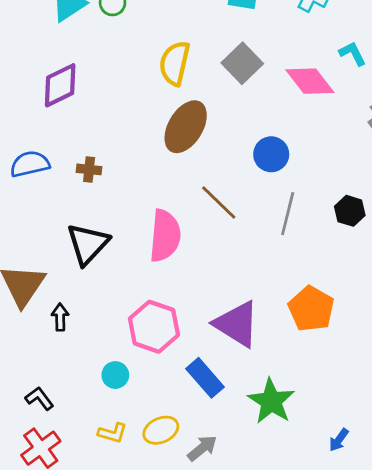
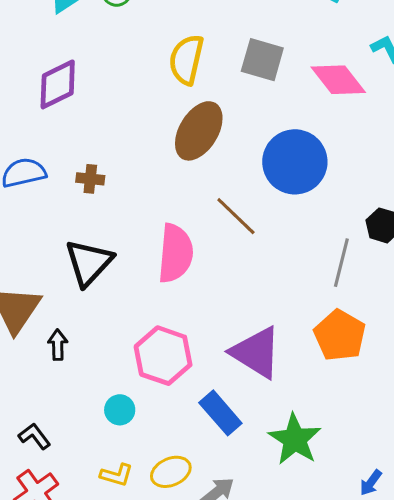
gray square: (242, 63) -> (262, 60), turned -30
blue circle: (271, 154) -> (295, 162), size x1.6
gray line: (288, 214) -> (341, 263), moved

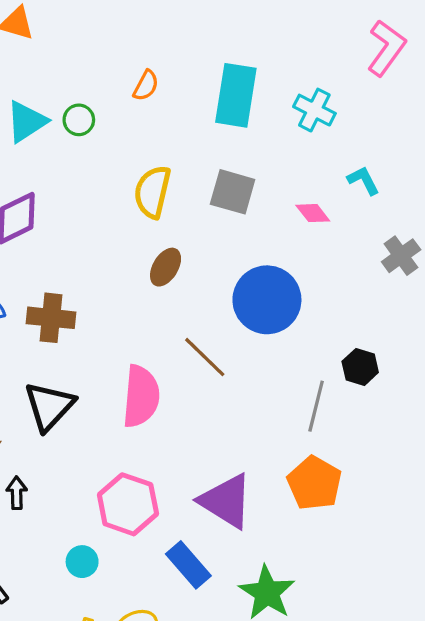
pink diamond: (338, 80) -> (313, 213), size x0.6
brown ellipse: (199, 131) -> (166, 267), size x0.6
brown cross: (90, 179) -> (51, 318), size x1.6

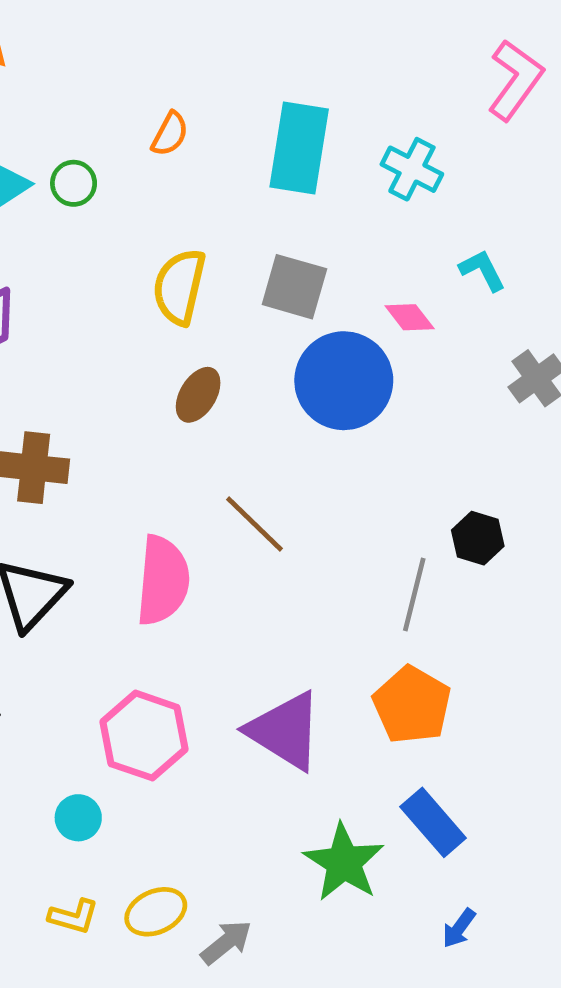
blue circle: (267, 300) -> (344, 381), moved
blue rectangle: (188, 565) -> (433, 822), moved

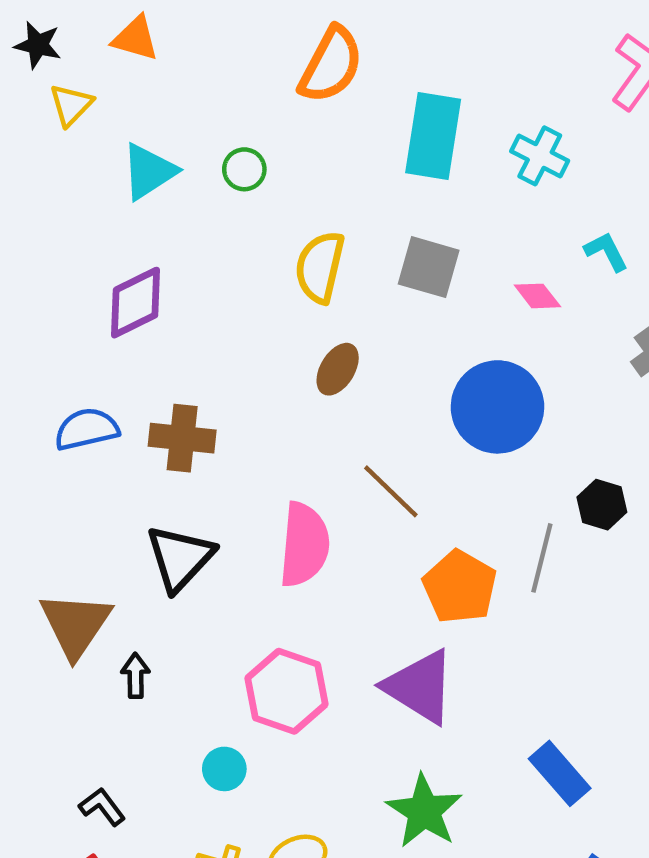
orange semicircle: (170, 134) -> (331, 65), moved, size x1.8
green circle: (74, 183) -> (244, 169), moved
blue circle: (344, 381) -> (497, 407), moved
orange pentagon: (412, 705) -> (460, 587), moved
green star: (344, 862) -> (424, 811), moved

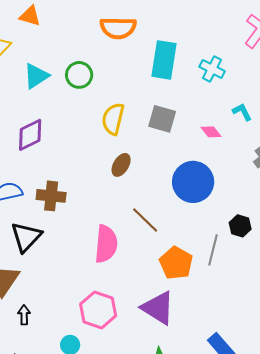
orange semicircle: (331, 65) -> (118, 28), turned 63
green circle: (244, 169) -> (79, 75), size x1.4
black triangle: (180, 558) -> (26, 237), moved
black arrow: (135, 676) -> (24, 315), moved

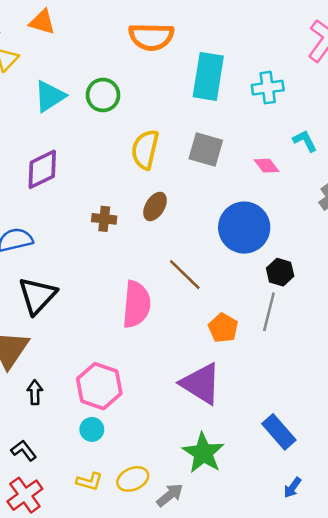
cyan cross: (212, 69) -> (268, 88), turned -35
brown cross: (51, 196) -> (104, 219), moved, size x0.7
black hexagon: (240, 226) -> (280, 272), moved
orange pentagon: (176, 263) -> (223, 328), size x0.7
pink hexagon: (98, 310) -> (99, 386), moved

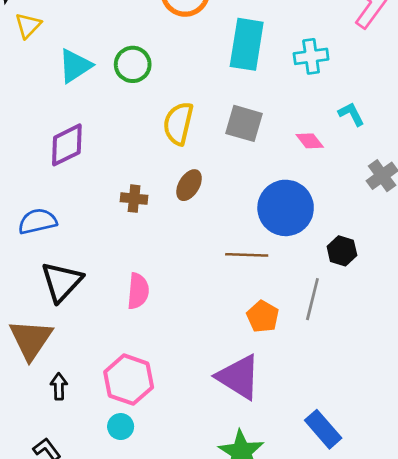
black hexagon: (280, 272) -> (342, 251), moved
brown line: (185, 275) -> (247, 255), moved, turned -42
pink semicircle: (136, 304) -> (138, 291), moved, size x0.7

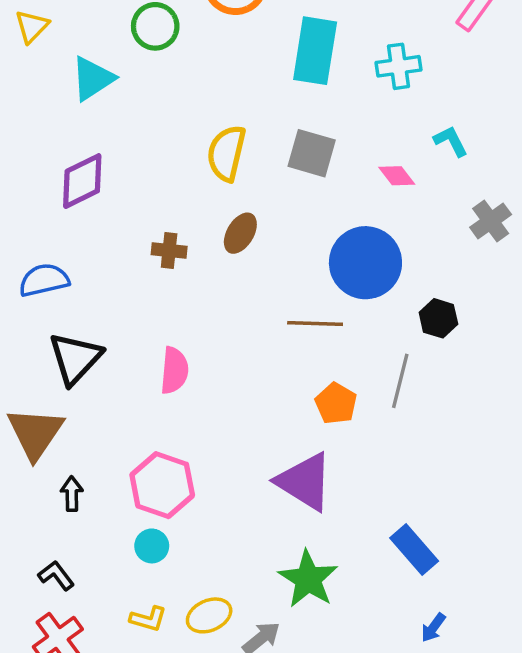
green circle: (133, 64) -> (155, 26), moved

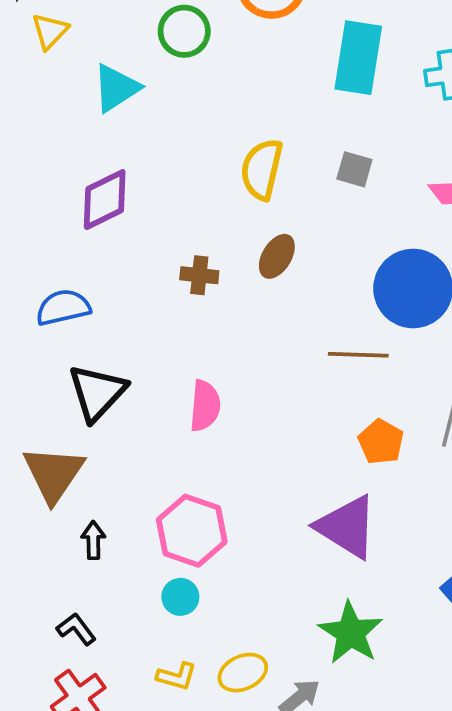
gray square: (312, 153) -> (354, 169), size x0.7

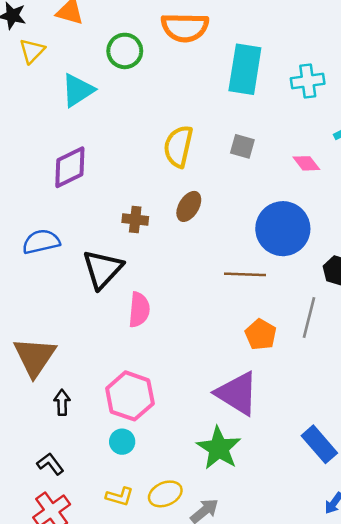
black triangle: (97, 393) -> (103, 269), moved
green star: (351, 633) -> (219, 448), moved

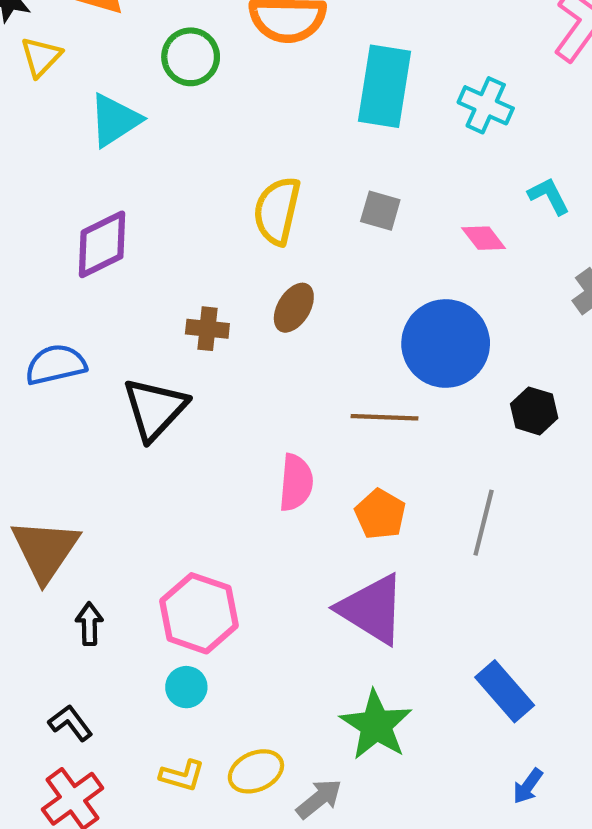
cyan cross: (308, 81) -> (486, 105), turned 32
pink semicircle: (139, 310) -> (296, 483), moved
gray line: (309, 318) -> (484, 523), moved
orange pentagon: (261, 334) -> (380, 514), moved
green star: (219, 448) -> (376, 725), moved

